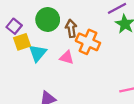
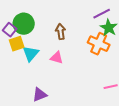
green circle: (48, 19) -> (24, 24), moved
orange cross: (88, 42) -> (99, 44), moved

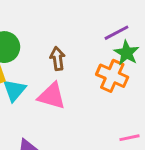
pink triangle: (57, 58) -> (52, 96), size x1.5

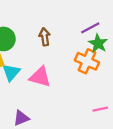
brown arrow: (58, 59) -> (45, 37), moved

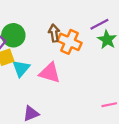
orange cross: (87, 61) -> (70, 42), moved

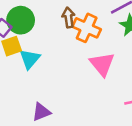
pink triangle: (50, 73) -> (102, 64), moved, turned 35

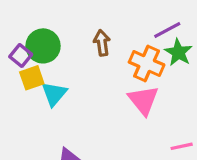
orange cross: (87, 28) -> (147, 63), moved

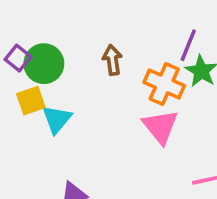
purple line: (167, 30) -> (188, 45), turned -40
purple square: (21, 56) -> (18, 58), moved

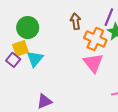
purple square: (18, 58) -> (13, 60), moved
brown arrow: (112, 60) -> (76, 21), moved

